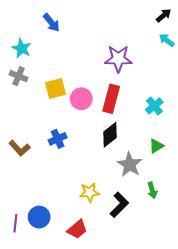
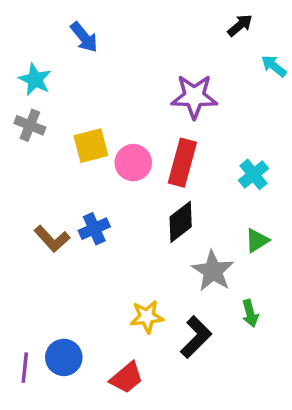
black arrow: (164, 15) -> (240, 25), moved
brown L-shape: (20, 148) -> (52, 239), moved

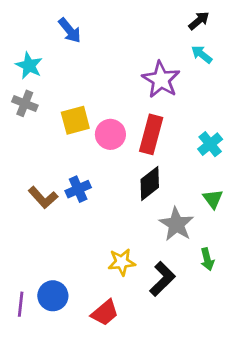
cyan arrow: (274, 66) -> (202, 54), moved
purple star: (194, 96) -> (161, 80), turned 30
green triangle: (257, 241) -> (213, 199), turned -35

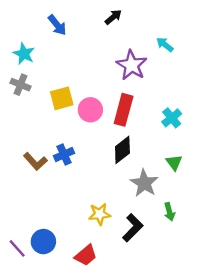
black arrow: (199, 21) -> (113, 17), moved
purple line: (21, 304) -> (17, 248), turned -48

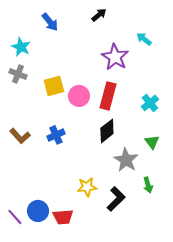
brown L-shape: (35, 161) -> (20, 136), moved
red trapezoid: (86, 255) -> (63, 217), moved, turned 35

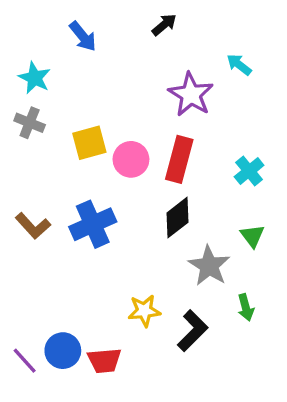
blue cross: (56, 135) -> (93, 224), size x1.5

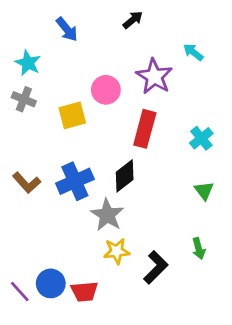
pink circle: (131, 159) -> (106, 90), moved
black diamond: (178, 218) -> (125, 176), moved
gray star: (209, 266) -> (107, 215), moved

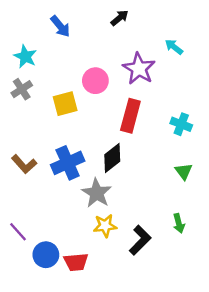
gray cross: (24, 99) -> (22, 89), turned 35
cyan cross: (201, 138) -> (181, 124), turned -30
purple line: (20, 292) -> (18, 232), moved

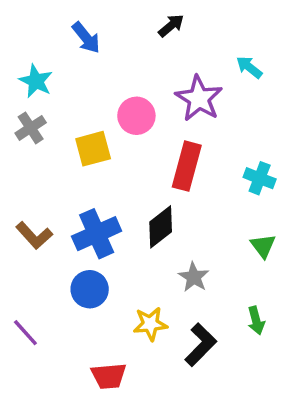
gray star: (97, 193) -> (194, 277), moved, size x0.7
blue circle: (46, 255) -> (90, 289), moved

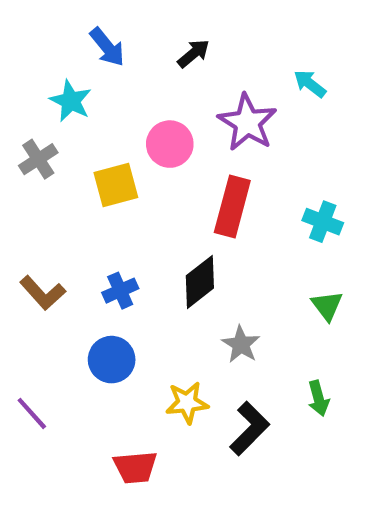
black arrow: (171, 26) -> (193, 54), moved
cyan star: (36, 81) -> (71, 101), moved
blue cross: (97, 234) -> (120, 291), size x0.6

